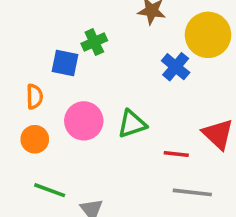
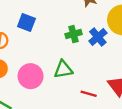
green cross: (94, 42) -> (73, 34), moved
pink circle: (84, 121) -> (31, 76), moved

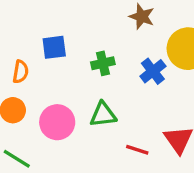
blue square: (26, 22) -> (54, 47), turned -30
green cross: (73, 34) -> (103, 63), moved

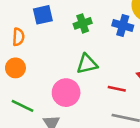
blue cross: (153, 71) -> (123, 26), turned -30
pink circle: (57, 122) -> (66, 93), moved

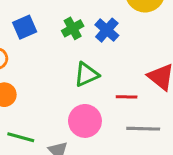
blue cross: (123, 26) -> (107, 30), moved, turned 36
pink circle: (66, 93) -> (85, 121), moved

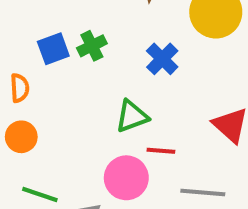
green cross: (73, 28) -> (92, 46), moved
red line: (127, 97) -> (161, 151), moved

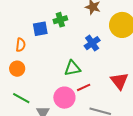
green cross: (92, 46) -> (60, 20), moved
red line: (161, 151) -> (84, 87), turned -40

